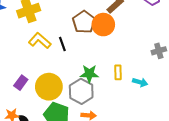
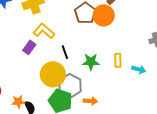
black line: (62, 44) -> (65, 52), moved
purple rectangle: (21, 83) -> (29, 47), moved
gray hexagon: (81, 91) -> (70, 86), moved

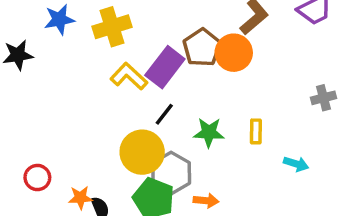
purple rectangle: (29, 47) -> (165, 67), moved, size x1.6
black line: (65, 52) -> (164, 114), turned 56
cyan arrow: (139, 69) -> (296, 164), moved

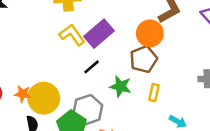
brown pentagon: (202, 48) -> (144, 59), moved
yellow circle: (142, 152) -> (44, 98), moved
orange star: (80, 198) -> (23, 94), moved

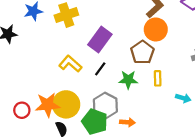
orange circle: (150, 33) -> (156, 29), moved
yellow L-shape: (72, 35) -> (70, 64), moved
orange star: (23, 94) -> (48, 105), size x1.6

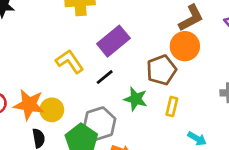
yellow circle: (66, 104) -> (52, 110), size x0.7

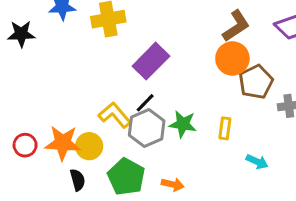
yellow L-shape: (70, 61) -> (115, 115), moved
brown pentagon: (161, 70) -> (256, 82), moved
gray hexagon: (100, 123) -> (147, 128), moved

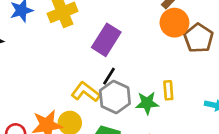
green star: (183, 124) -> (147, 103), moved
yellow rectangle: (225, 128) -> (168, 90), moved

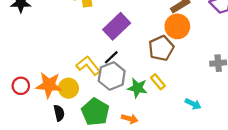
brown pentagon: (199, 38) -> (161, 48), moved
yellow rectangle: (168, 90) -> (158, 82), turned -49

